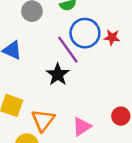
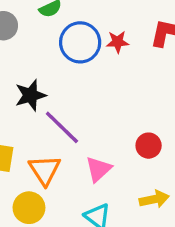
purple line: (68, 50) -> (62, 127), moved
black star: (58, 74) -> (30, 95), moved, turned 30

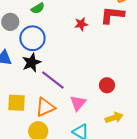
blue circle: (80, 42) -> (32, 38), moved
orange triangle: (45, 170) -> (45, 107), turned 45

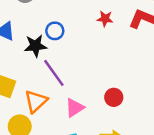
blue circle: (32, 38) -> (55, 31), moved, size x0.6
orange triangle: (45, 107) -> (36, 101), turned -35

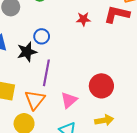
purple line: (54, 73) -> (46, 73), turned 55
red circle: (114, 97) -> (101, 86), size x1.5

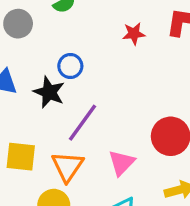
black star: (27, 52) -> (49, 92), turned -30
purple line: (46, 73) -> (83, 123), turned 30

